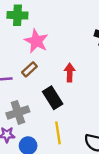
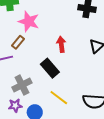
brown rectangle: (29, 69) -> (18, 42), moved
yellow line: (58, 133) -> (59, 98), turned -36

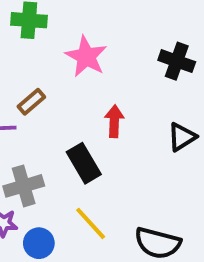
pink star: (29, 21) -> (86, 57), moved

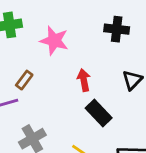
black rectangle: (84, 163) -> (99, 113), moved

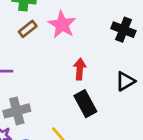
brown rectangle: (24, 80) -> (28, 29), moved

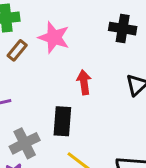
black rectangle: (85, 104) -> (62, 121), moved, turned 45

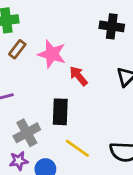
pink star: (54, 37) -> (52, 54), moved
red arrow: (84, 82) -> (78, 76), turned -30

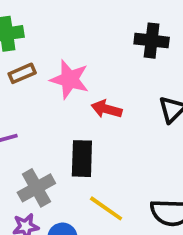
brown rectangle: (17, 49) -> (22, 73), turned 30
red arrow: (78, 76) -> (107, 109), turned -35

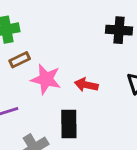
pink star: (70, 79) -> (46, 79), moved

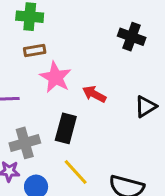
black cross: (119, 30) -> (132, 37), moved

